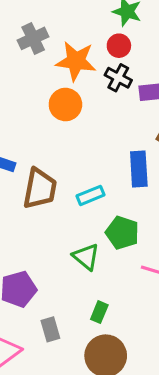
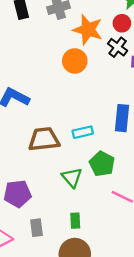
brown trapezoid: (40, 189) -> (44, 139), moved, turned -116
green rectangle: (99, 312) -> (75, 221), turned -35

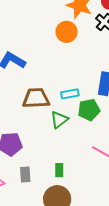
green pentagon: (102, 164) -> (89, 110), moved, turned 30
green triangle: (72, 177) -> (59, 120), moved, turned 30

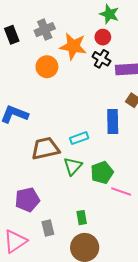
orange circle: (67, 32) -> (47, 67), moved
green pentagon: (89, 110) -> (102, 172), moved

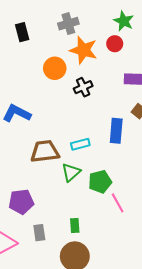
gray cross: (45, 30) -> (68, 24), moved
black cross: (101, 59) -> (83, 87), moved, turned 30
pink line: (121, 192) -> (118, 203), turned 36

